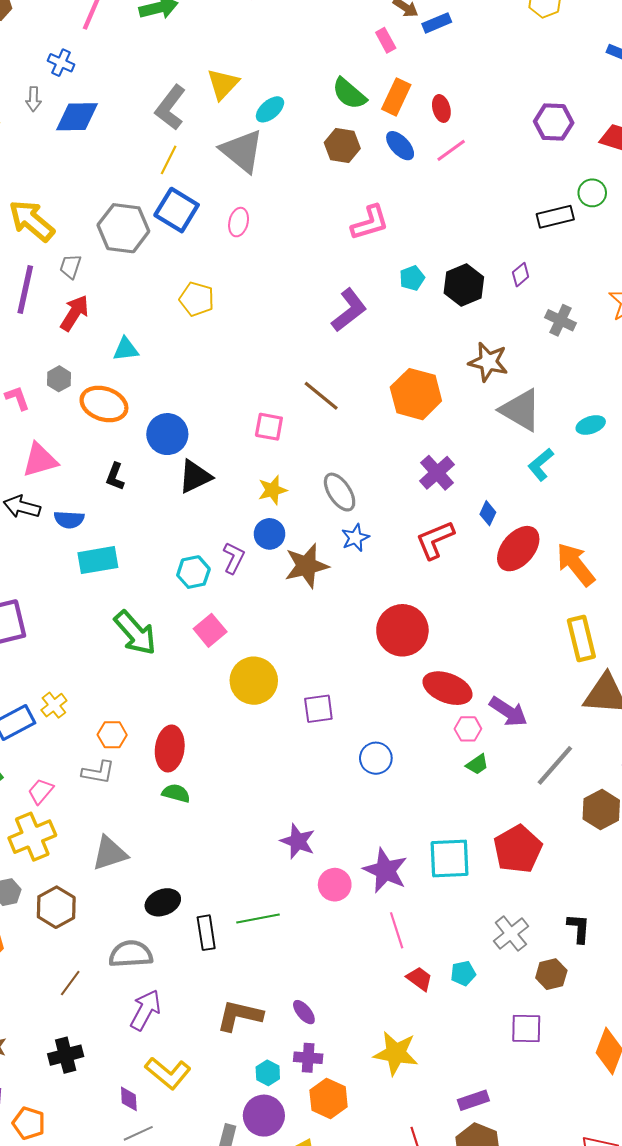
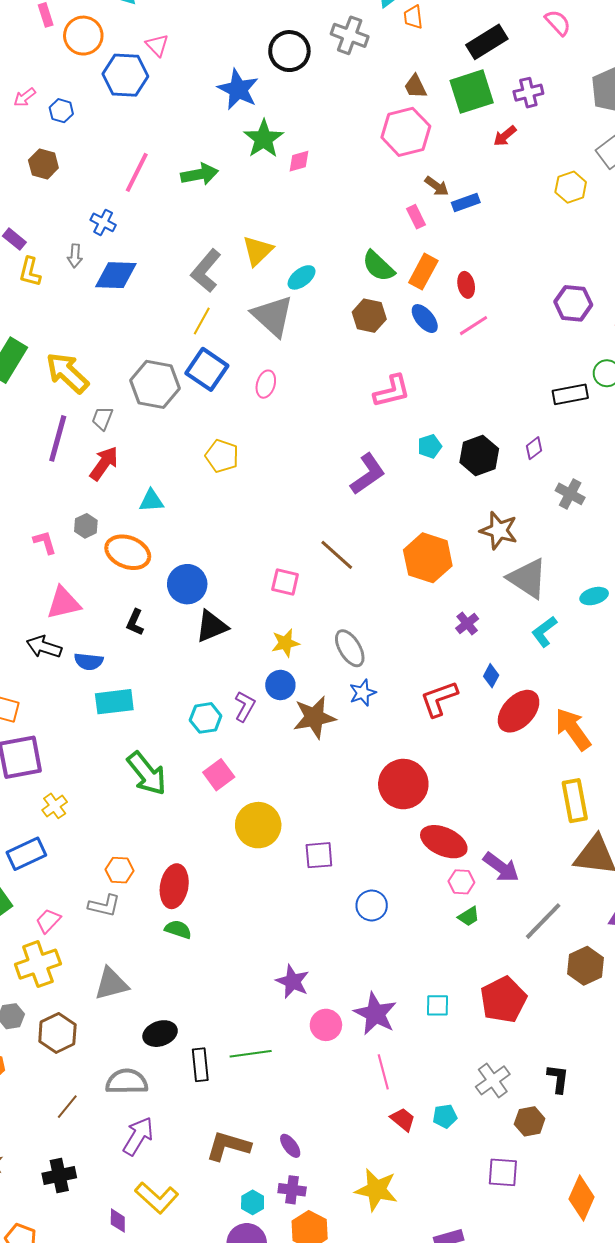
purple cross: (437, 473) -> (467, 623), moved, size x0.7
yellow cross: (54, 705) -> (55, 806), moved
cyan square: (450, 859) -> (438, 1005), size x0.6

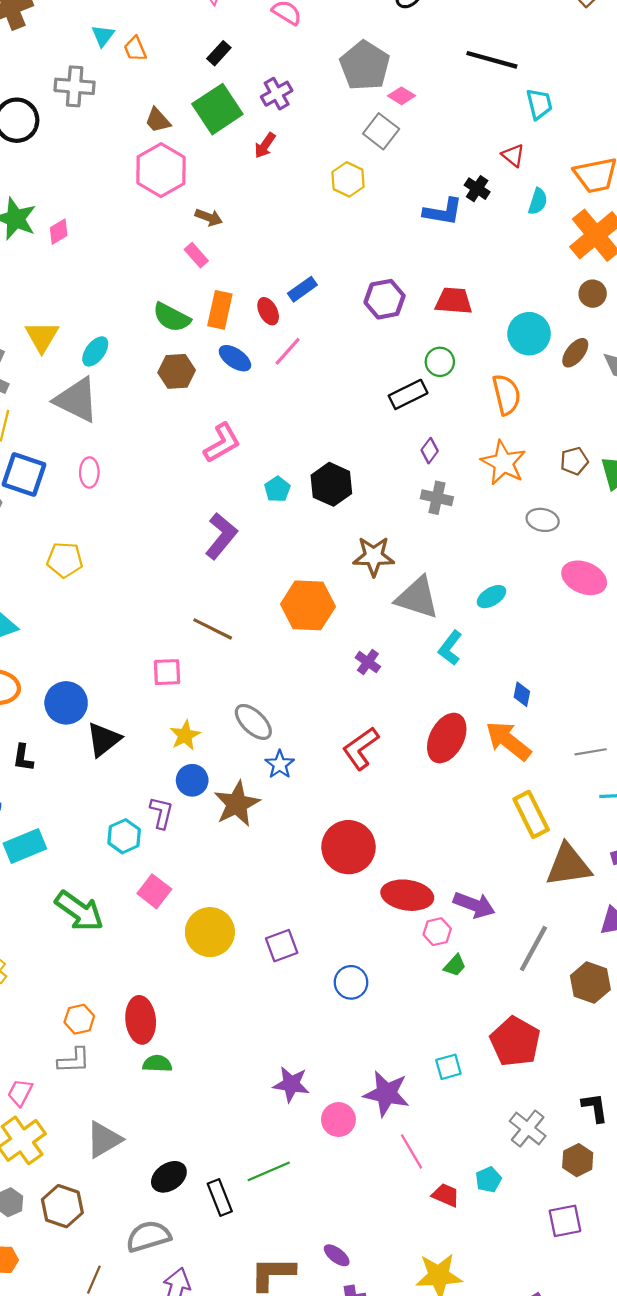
black rectangle: (487, 42) -> (219, 53), size x0.6
blue rectangle: (466, 202) -> (302, 289), moved
purple diamond: (534, 448) -> (430, 451), moved
blue diamond: (491, 676) -> (522, 694), moved

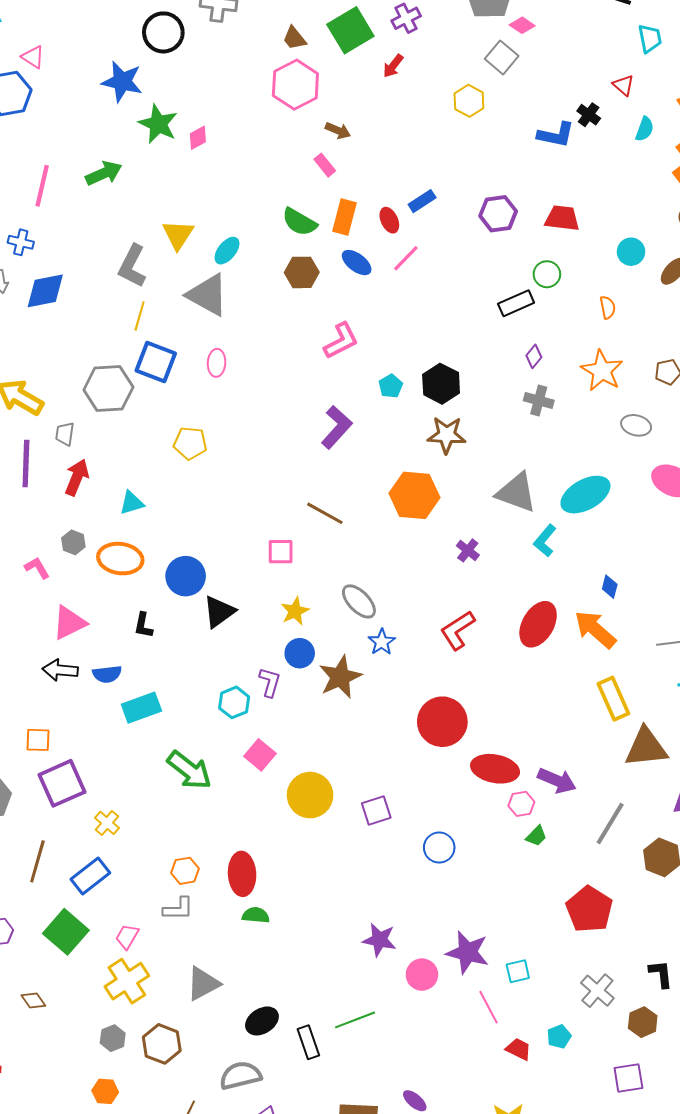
cyan circle: (529, 334) -> (631, 252), size x0.7
orange semicircle: (506, 395) -> (608, 307), size x0.6
brown star: (374, 556) -> (447, 435), moved
cyan ellipse: (491, 597) -> (585, 495), size x1.8
cyan square: (448, 1067) -> (518, 971), moved

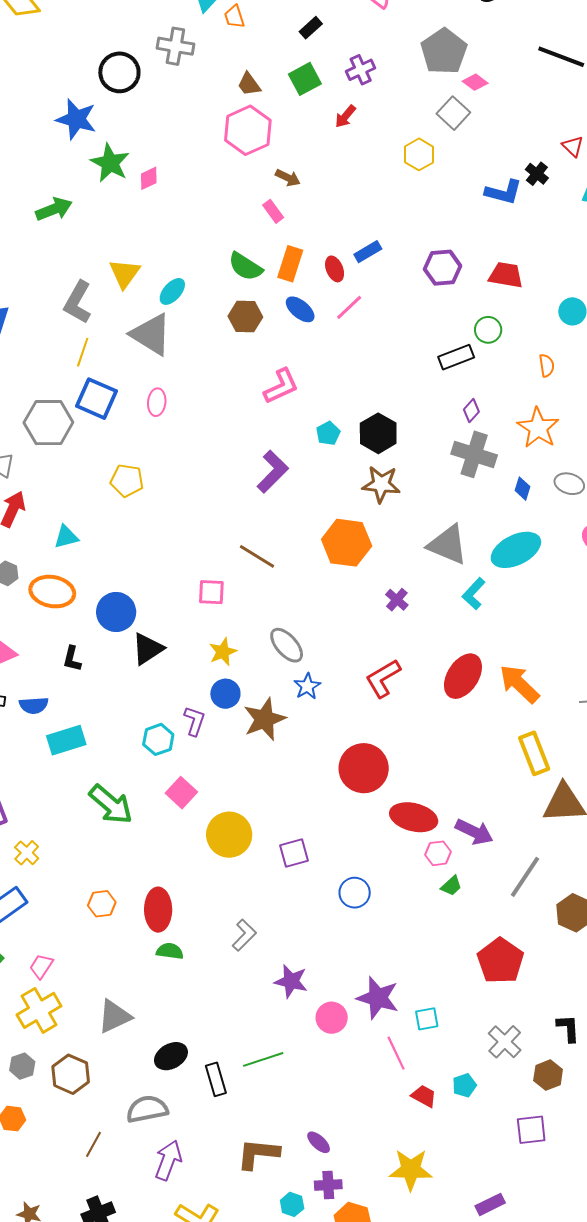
green square: (350, 30) -> (305, 79), size x0.7
gray cross: (539, 400) -> (474, 454), size x1.5
blue diamond: (610, 587) -> (522, 489), moved
gray L-shape: (178, 909) -> (244, 935), moved, turned -48

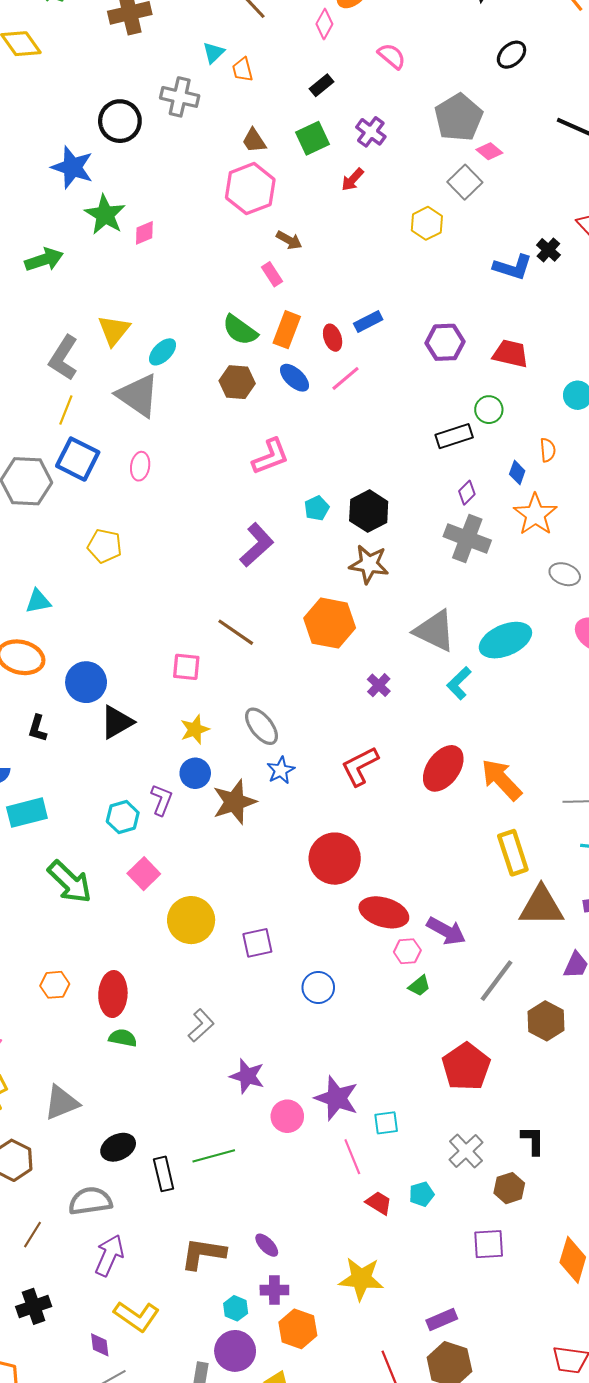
purple cross: (361, 70) -> (371, 132), turned -32
blue diamond: (522, 489) -> (517, 472), moved

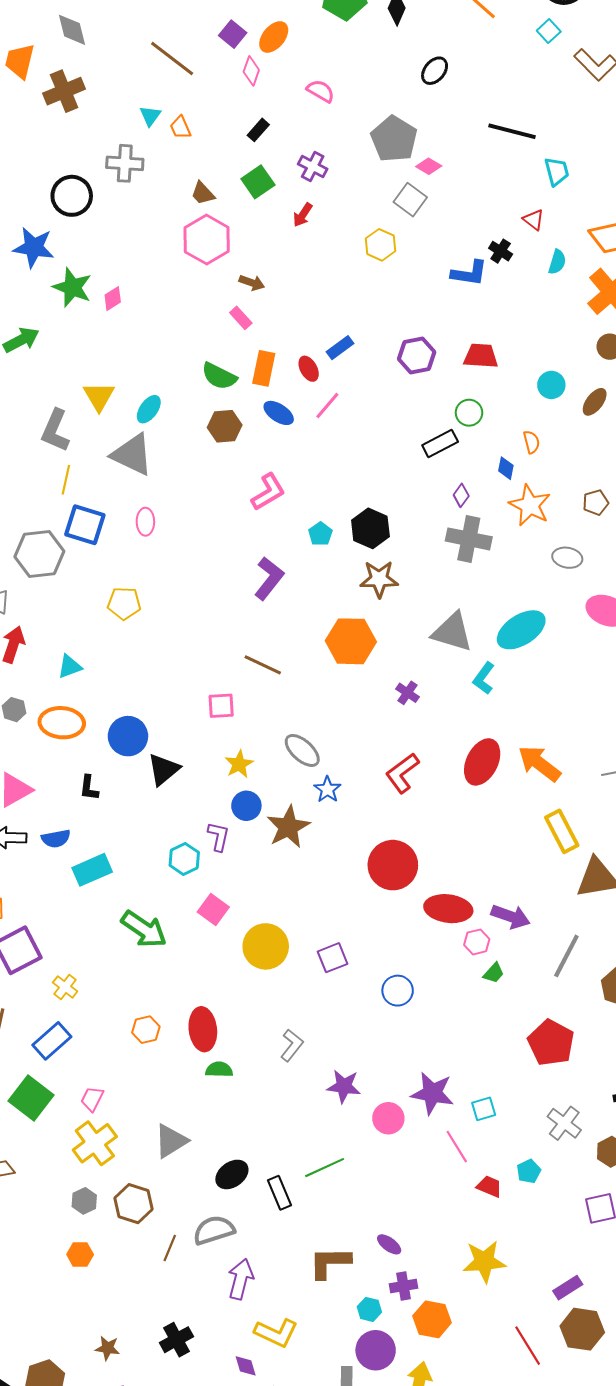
brown line: (32, 1235) -> (170, 1248), moved

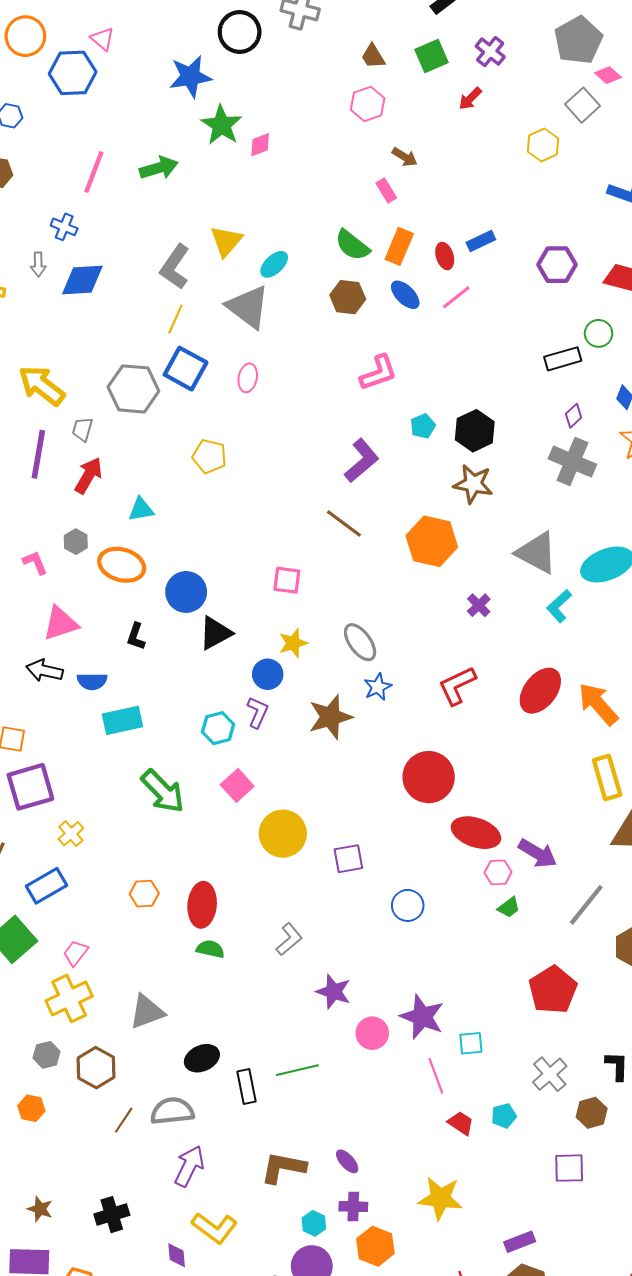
pink hexagon: (207, 240) -> (368, 104), size x0.7
blue star: (34, 247) -> (190, 77), turned -30
brown line: (263, 665) -> (344, 523), moved
blue circle: (246, 806) -> (268, 674), moved

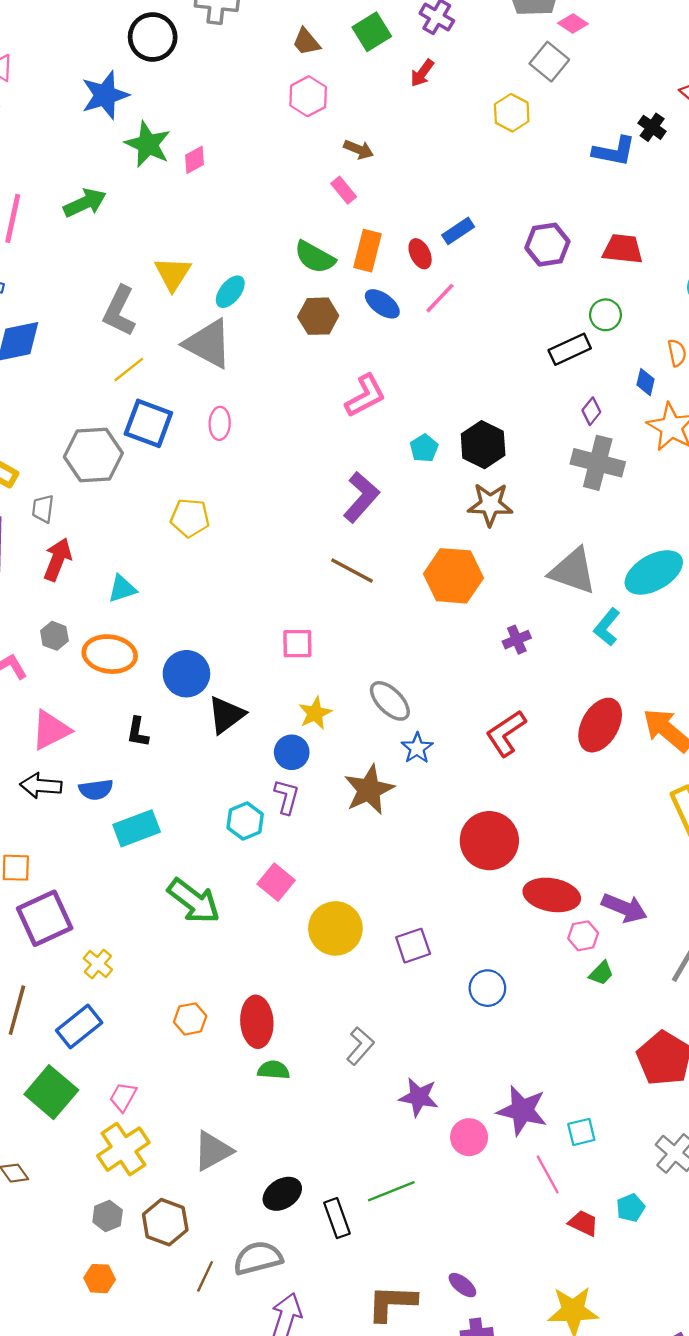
yellow line: (175, 319) -> (129, 370), turned 36
purple cross: (479, 605) -> (517, 640), turned 30

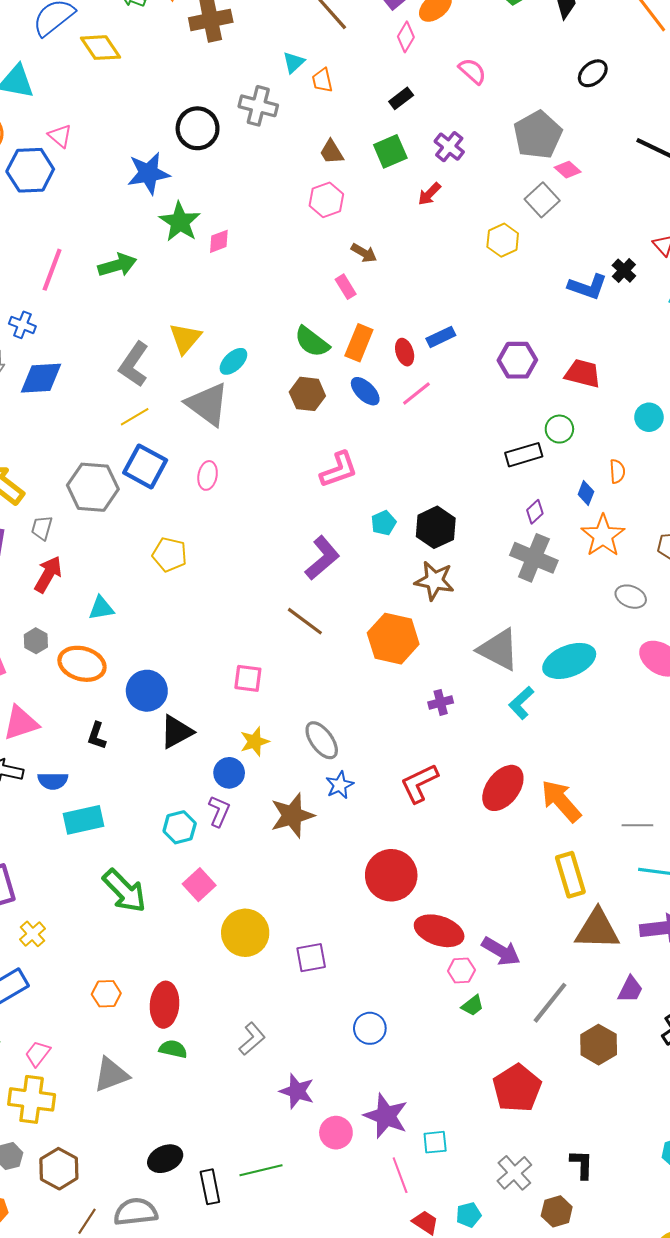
blue circle: (487, 988) -> (370, 1028), moved
yellow cross: (123, 1149) -> (32, 1099), turned 33
gray triangle: (213, 1151) -> (111, 1075), moved

